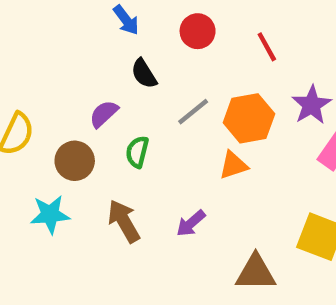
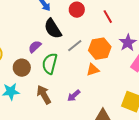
black semicircle: (144, 74) -> (53, 29), size x1.5
green semicircle: (137, 152) -> (50, 64), size x1.5

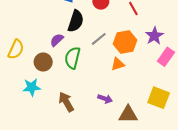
black semicircle: (53, 29) -> (76, 21), turned -130
brown arrow: (44, 95) -> (66, 102), moved
purple arrow: (74, 96) -> (105, 99), moved, turned -120

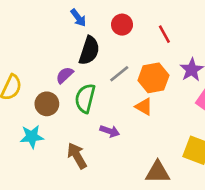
orange triangle: (118, 64) -> (144, 107), turned 48
purple arrow: (105, 99) -> (110, 131), moved

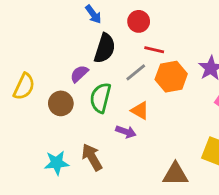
red line: (164, 34) -> (154, 50), moved, turned -48
orange triangle: (144, 107) -> (140, 111), moved
cyan star: (32, 137) -> (57, 163), moved

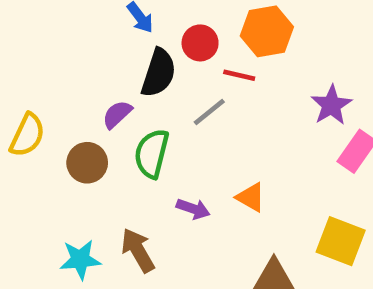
red circle: (139, 21) -> (200, 43), moved
orange hexagon: (171, 77) -> (267, 31), moved
orange triangle: (140, 111) -> (251, 197), moved

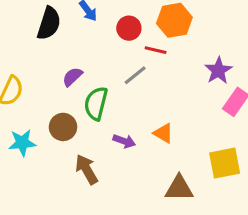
black semicircle: (159, 73) -> (49, 23), moved
brown circle: (87, 163) -> (63, 127), moved
yellow square: (341, 241) -> (225, 163), turned -32
cyan star: (80, 259) -> (22, 143), moved

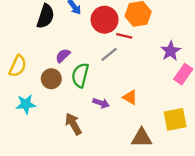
red circle: (129, 28) -> (105, 20), size x1.5
brown circle: (63, 127) -> (51, 79), moved

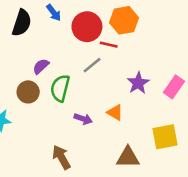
purple star: (171, 51) -> (138, 83), moved
brown arrow: (73, 124) -> (61, 157), moved

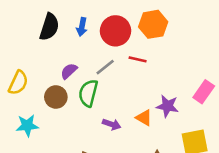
blue arrow: (54, 13) -> (82, 27), moved, turned 48
red line: (109, 45) -> (138, 59), moved
gray line: (92, 65) -> (105, 67), moved
purple star: (138, 83) -> (167, 106), moved, turned -30

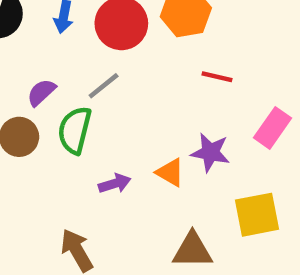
red line: (138, 59) -> (217, 77), moved
purple arrow: (112, 124) -> (115, 184), turned -36

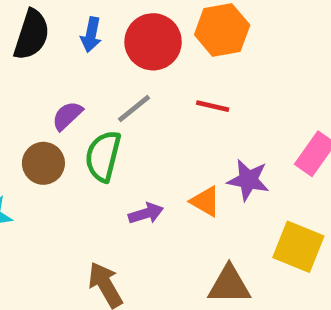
red line: (217, 77) -> (213, 106), moved
yellow square: (257, 215) -> (298, 247), turned 33

